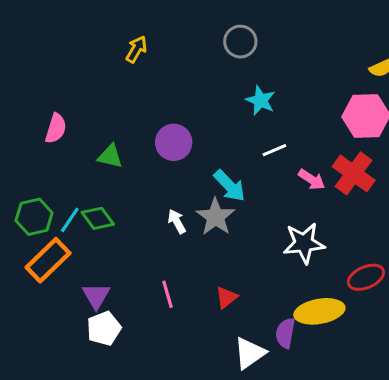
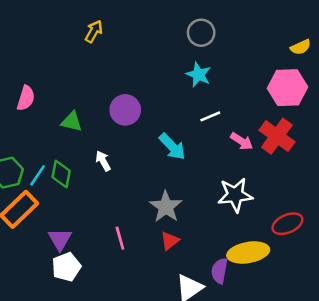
gray circle: (240, 42) -> (201, 33), moved
gray star: (216, 217) -> (166, 207), moved
green diamond: (98, 218) -> (61, 174), turned 48
white arrow: (177, 221) -> (103, 161), moved

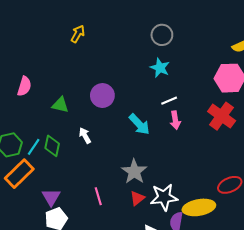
pink arrow: (242, 141) -> (175, 120), moved, turned 48
white star: (235, 195) -> (164, 197), moved

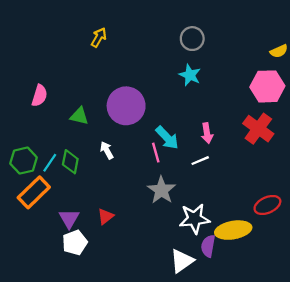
purple circle: (102, 96) -> (126, 106), size x1.4
white line: (169, 101) -> (200, 161), moved
pink line: (98, 196) -> (156, 153), moved
red triangle: (137, 198) -> (106, 216), moved

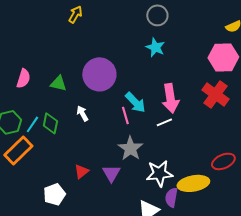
pink semicircle: (39, 96) -> (23, 78), moved
pink arrow: (207, 133) -> (170, 98), size x1.6
purple triangle: (69, 219) -> (111, 173), moved

